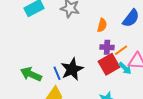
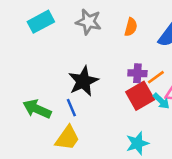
orange semicircle: (102, 25) -> (131, 27), moved
black star: (72, 69) -> (83, 81), moved

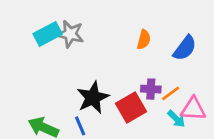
gray star: (89, 22) -> (70, 34), moved
red square: (140, 96) -> (131, 107), moved

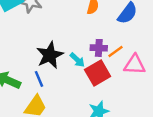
red square: (131, 107) -> (98, 73), moved
cyan arrow: (176, 119) -> (77, 60), moved

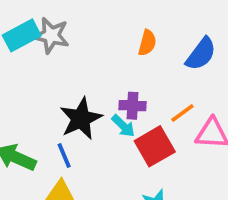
purple cross: (99, 48) -> (133, 106), moved

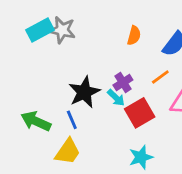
purple cross: (133, 106) -> (123, 83), turned -36
orange line: (182, 113) -> (160, 77), moved

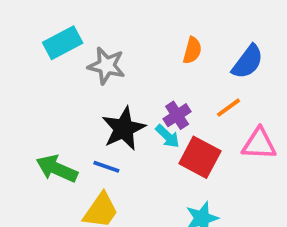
gray star: (62, 30) -> (106, 66), moved
red square: (140, 113) -> (200, 157), turned -32
blue line: (72, 120) -> (106, 167), turned -48

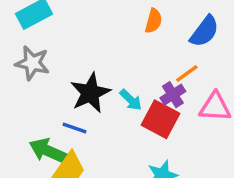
gray star: (106, 66) -> (32, 63), moved
purple cross: (177, 115) -> (173, 95), moved
green arrow: (57, 169) -> (48, 151), moved

